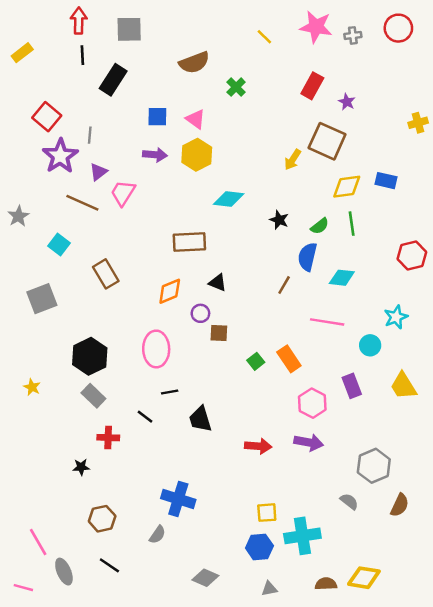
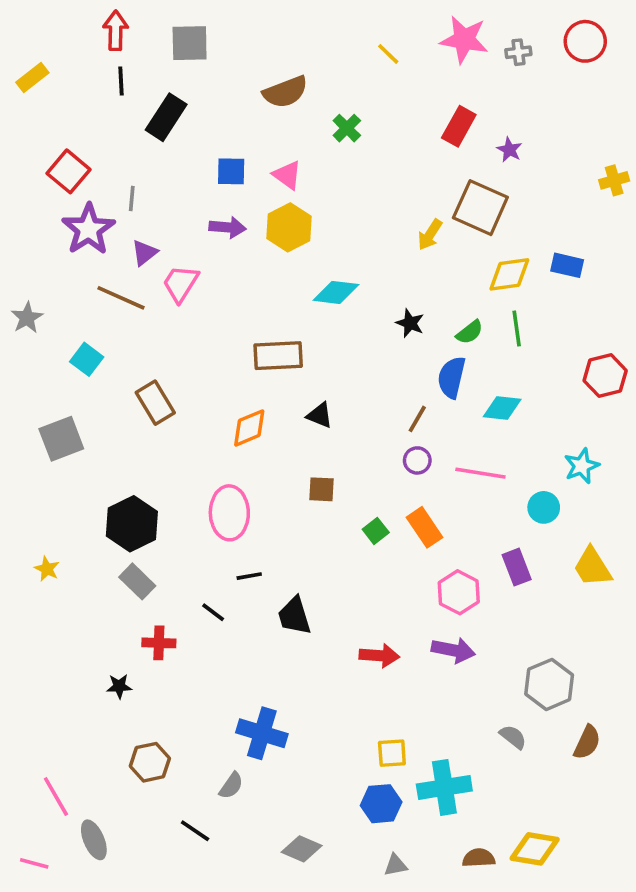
purple circle: (200, 313) -> (417, 460), moved
black line: (109, 565) -> (195, 831), moved

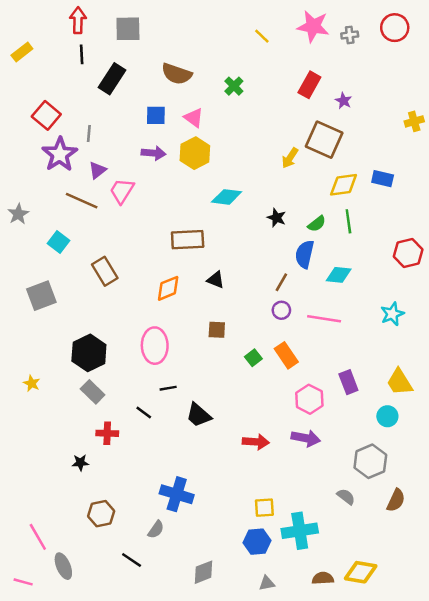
brown semicircle: (285, 92) -> (177, 74), moved, turned 40
cyan circle: (544, 507) -> (387, 416), moved
black trapezoid: (294, 616) -> (199, 415), turned -32
gray diamond: (302, 849) -> (203, 572), turned -45

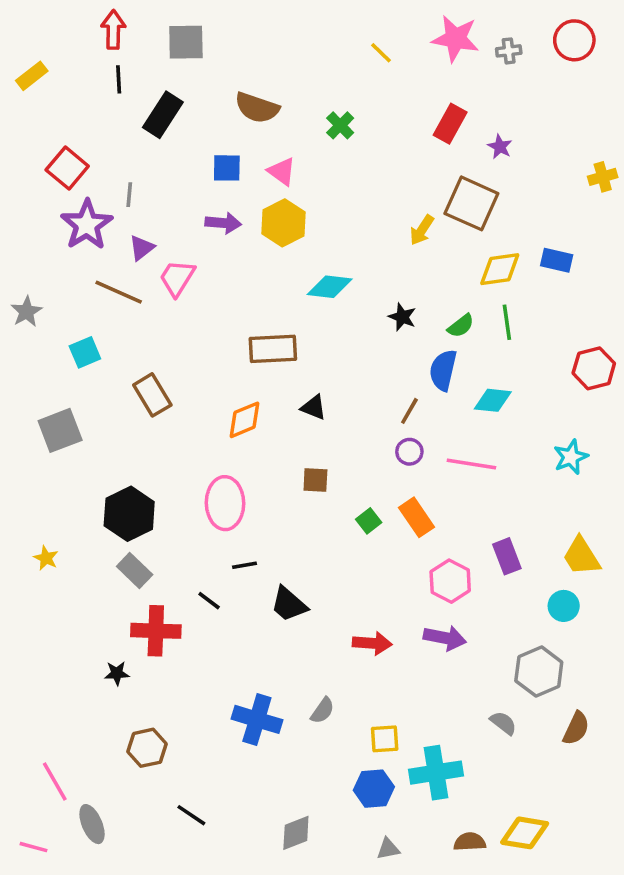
cyan square: (58, 242) -> (85, 352), turned 30
red cross: (107, 433) -> (156, 631), size x1.5
gray semicircle: (156, 530) -> (323, 711), moved

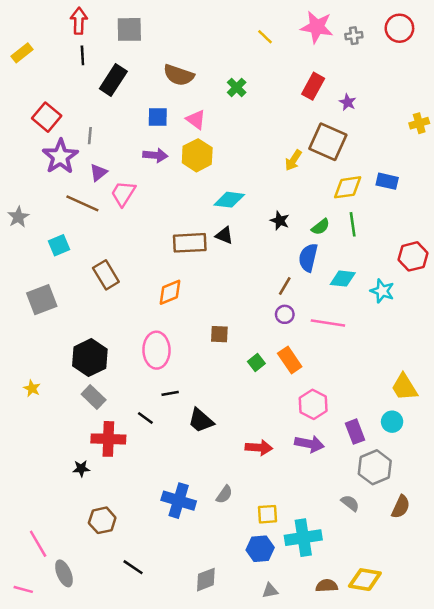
black triangle: (314, 407) -> (224, 235), moved
cyan star: (571, 457) -> (382, 291), moved, turned -30
purple rectangle: (507, 556) -> (355, 432), moved

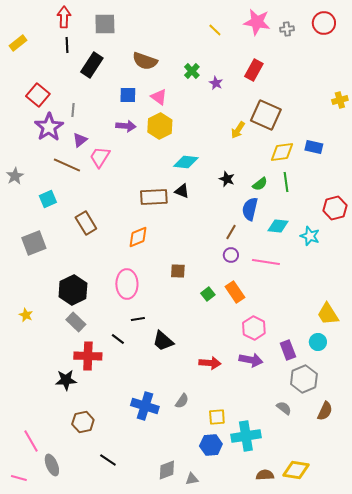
purple star: (348, 102) -> (216, 83), moved
black star: (81, 469) -> (66, 380), size x1.5
gray triangle: (270, 591) -> (192, 479), moved

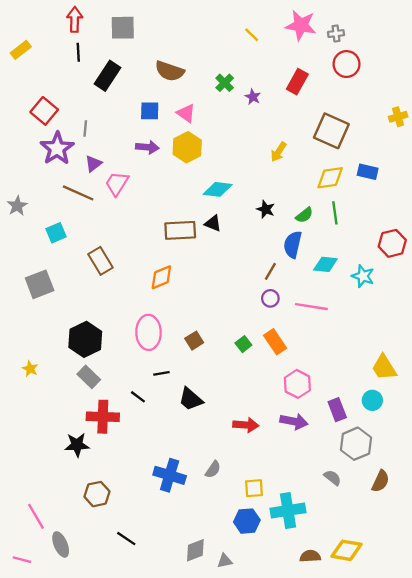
red circle: (324, 23) -> (347, 64), moved
brown square: (266, 115) -> (331, 131), moved
brown square: (178, 271) -> (194, 341), moved, turned -35

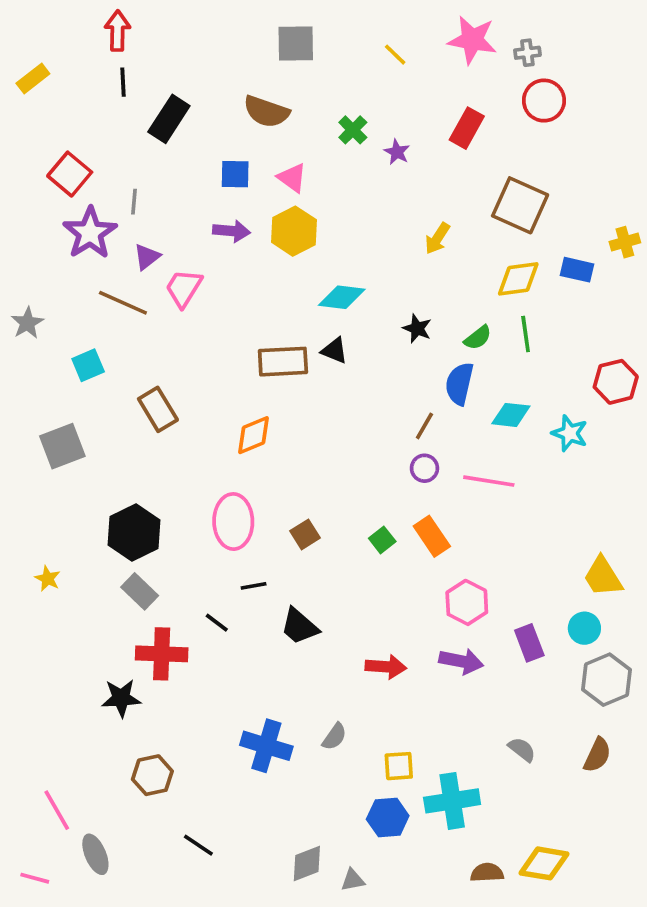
gray square: (123, 28) -> (296, 44), moved
yellow cross: (398, 117) -> (625, 242), moved
gray hexagon: (356, 444) -> (606, 680), moved

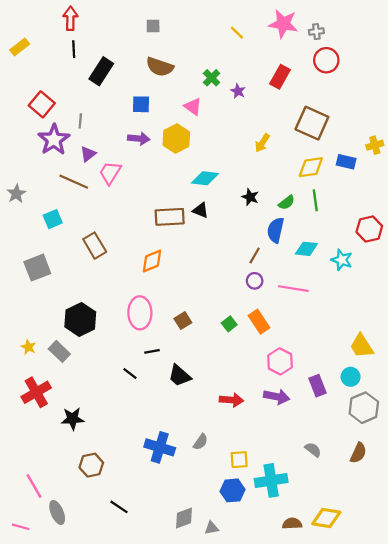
gray square: (296, 44) -> (153, 26), moved, size x0.6
pink triangle: (292, 178) -> (193, 107), moved
gray rectangle: (140, 591) -> (59, 351), moved
red cross: (162, 654) -> (36, 392), moved, turned -32

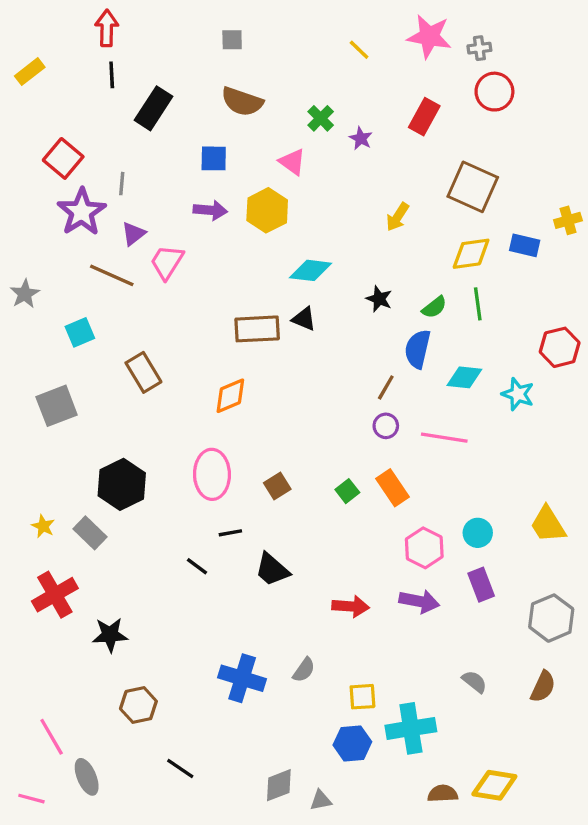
cyan circle: (351, 377) -> (478, 533), moved

